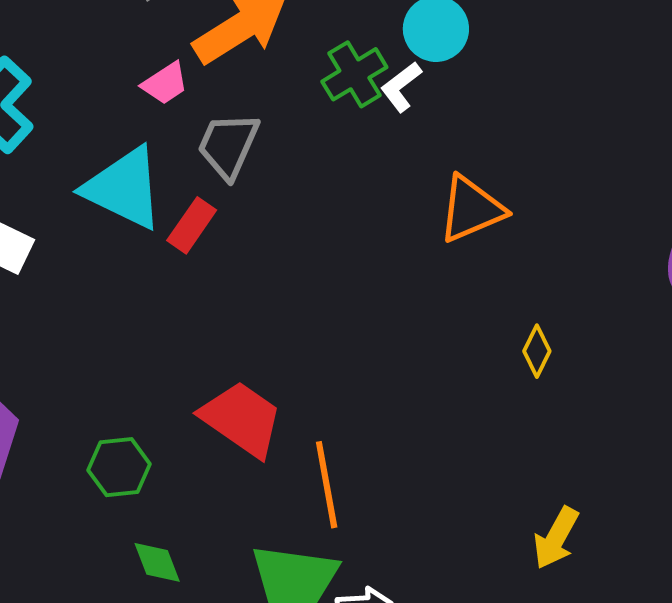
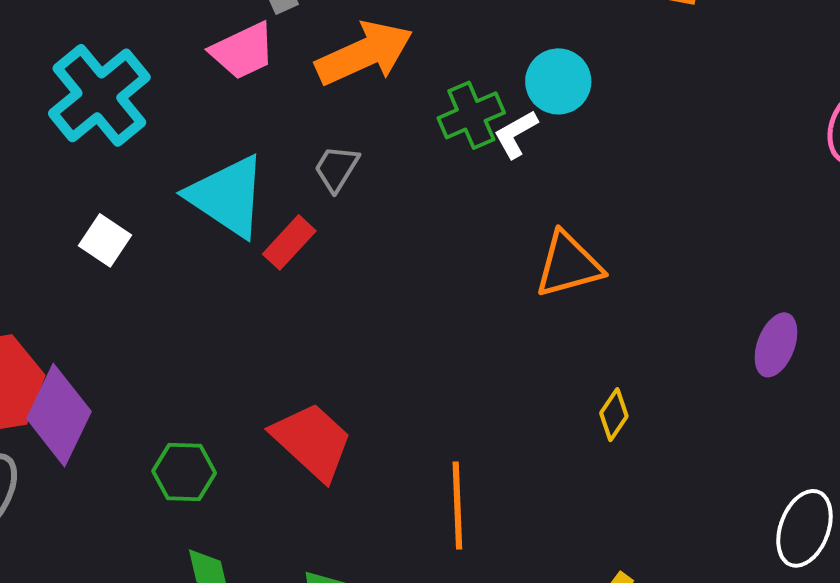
pink trapezoid: (165, 83) -> (243, 51), moved, size x1.4
gray trapezoid: (228, 145) -> (336, 168), size x0.7
orange line: (327, 485) -> (457, 506), moved

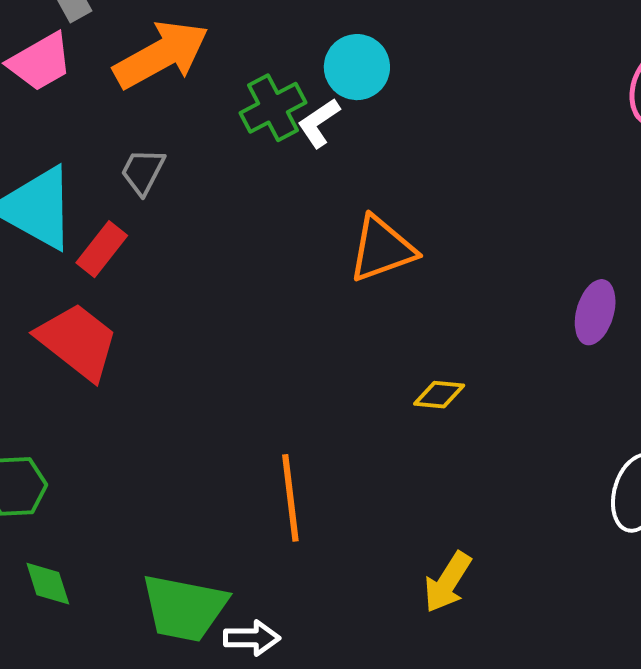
yellow diamond: (614, 415) -> (439, 395), turned 66
red trapezoid: (312, 441) -> (77, 341), moved

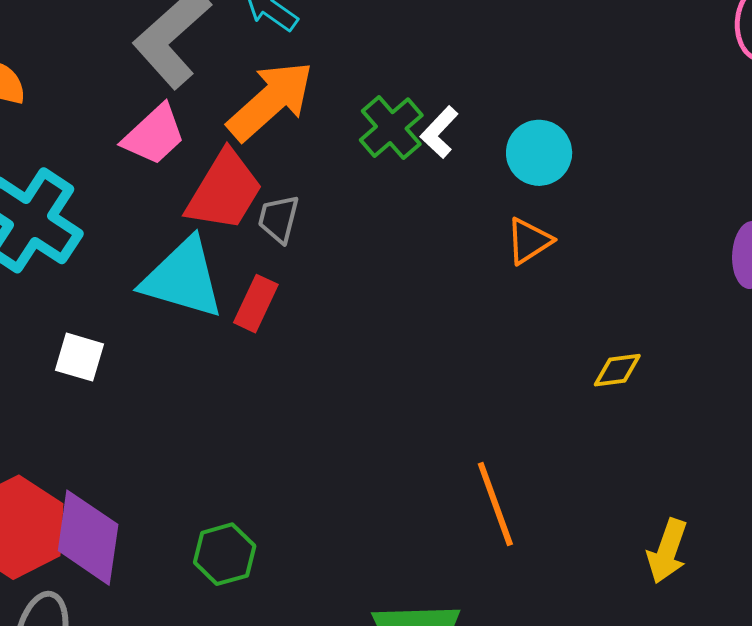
cyan circle: (357, 67) -> (539, 153), moved
orange triangle: (382, 249) -> (529, 241), size x0.7
red trapezoid: (77, 341) -> (224, 191), moved, turned 96

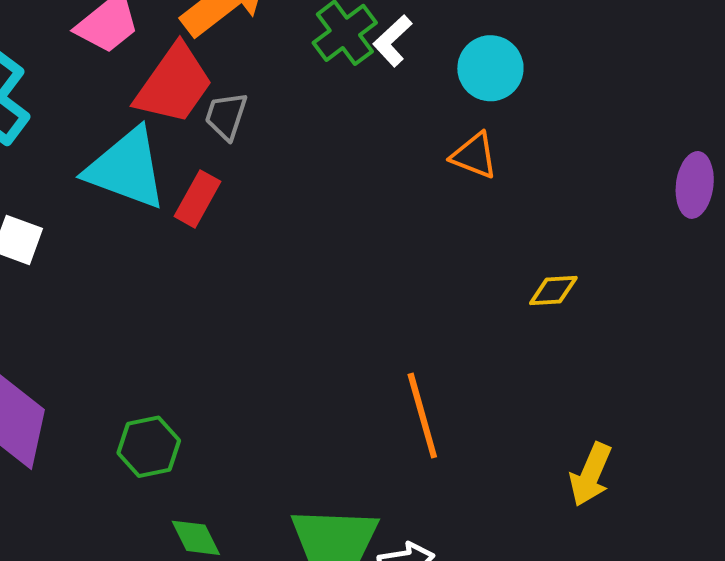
orange triangle: (529, 241) -> (474, 156), turned 50

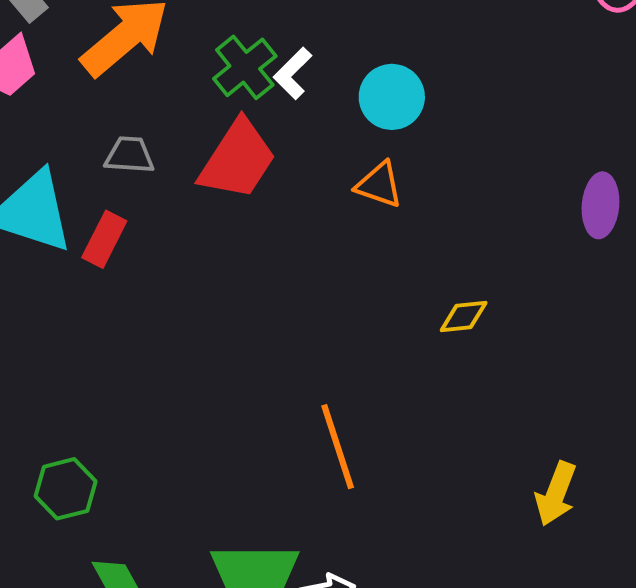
red trapezoid: (174, 84) -> (238, 160), moved
gray trapezoid: (226, 116) -> (129, 155), turned 78
yellow arrow: (591, 475) -> (556, 494), moved

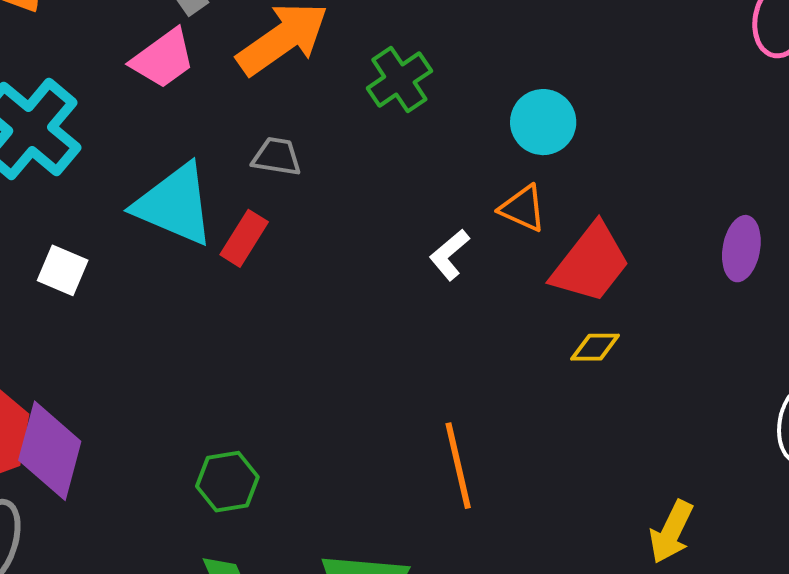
white L-shape: (293, 73) -> (449, 255), moved
red trapezoid: (238, 160) -> (591, 263), moved
green hexagon: (66, 489) -> (227, 482), moved

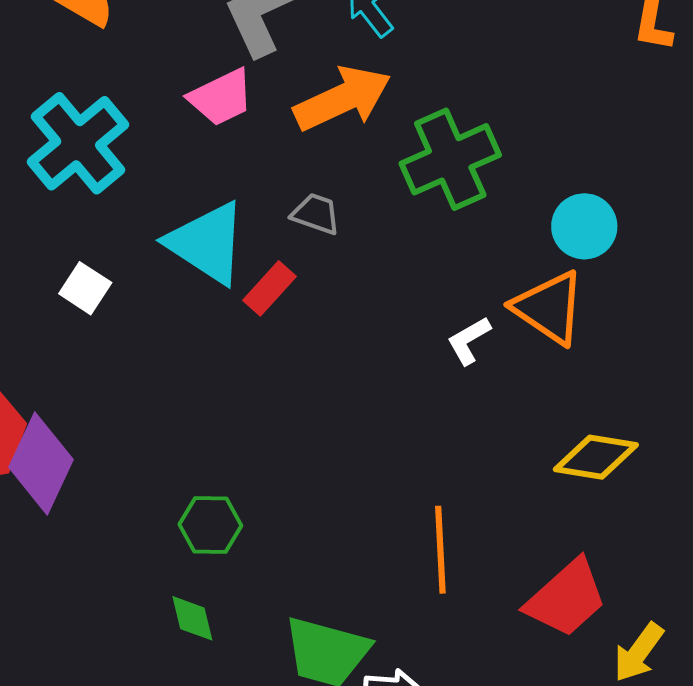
green cross: (399, 80) -> (450, 159), size x1.5
orange triangle: (523, 208) -> (549, 308), size x1.6
red trapezoid: (591, 263) -> (566, 598), moved
yellow diamond: (595, 347) -> (596, 457), size x1.6

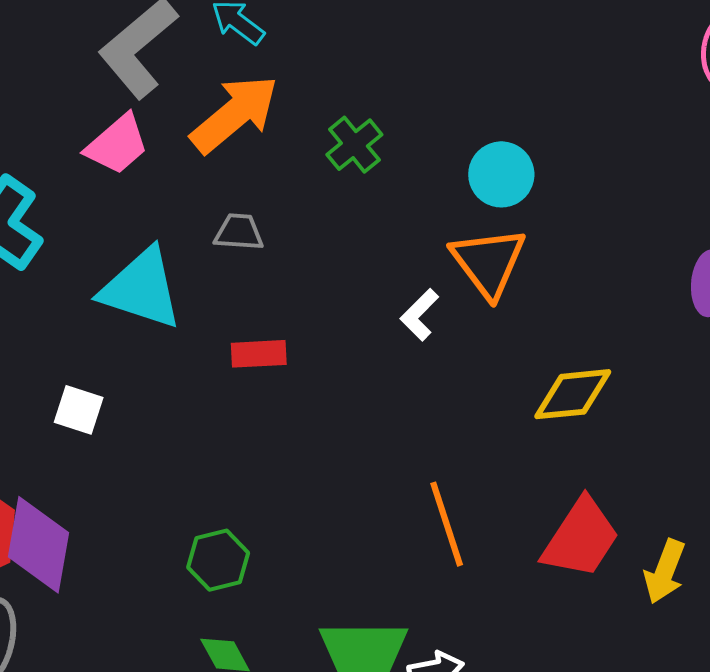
green cross: (450, 159) -> (354, 145), size x0.6
white square: (85, 288) -> (79, 410), moved
red rectangle: (270, 288) -> (259, 354), moved, turned 60
orange triangle: (549, 308) -> (488, 262), turned 34

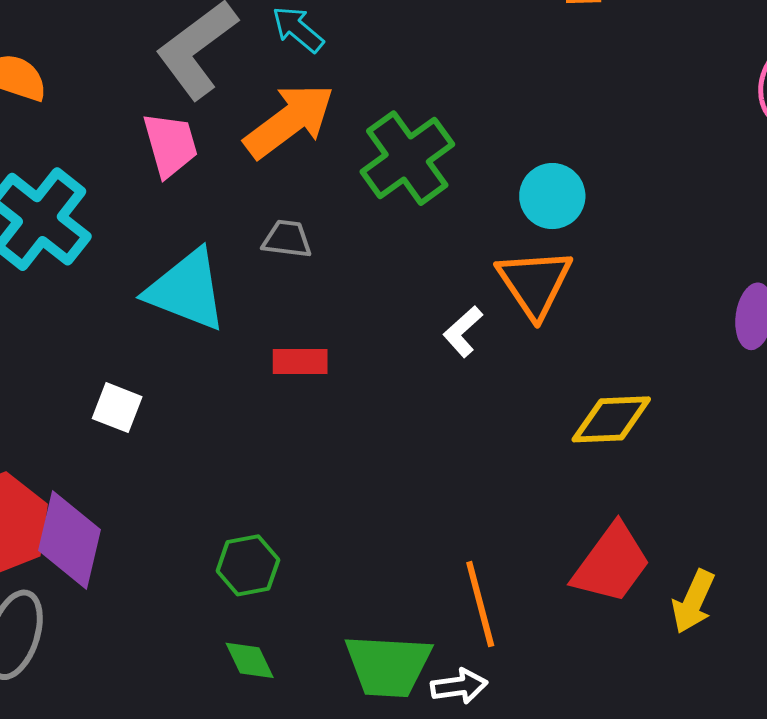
pink trapezoid: (117, 144) -> (170, 145), turned -68
green cross: (354, 145) -> (407, 158), size x1.6
orange line: (447, 524) -> (480, 604), moved

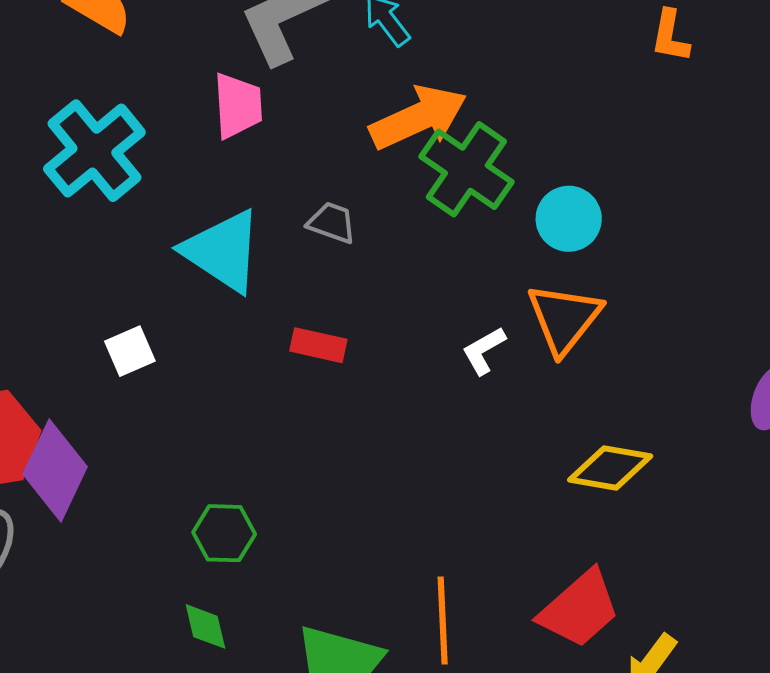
orange arrow: (289, 121) -> (418, 118), moved
green cross: (407, 158) -> (466, 169), turned -32
cyan circle: (552, 196) -> (569, 219), moved
white square: (117, 408) -> (130, 351), turned 33

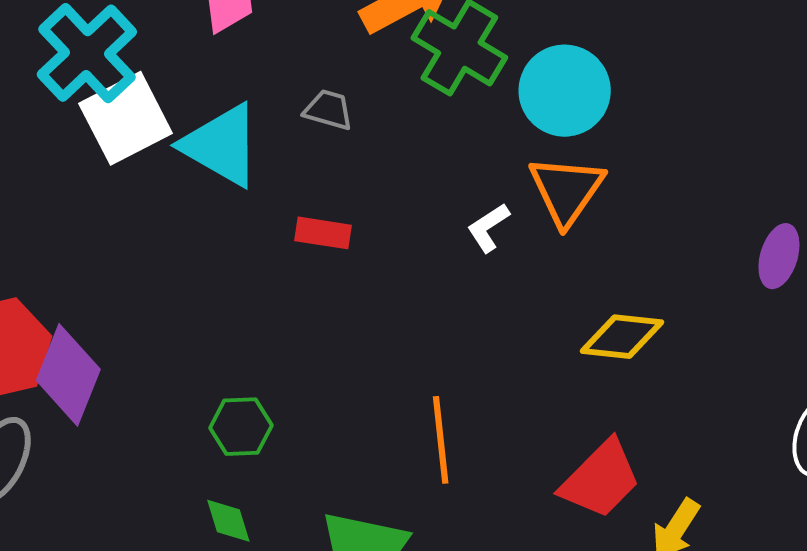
cyan circle: (569, 219) -> (565, 91), size x1.4
white square: (130, 351) -> (126, 118), moved, size x1.8
orange line: (443, 620) -> (441, 440), moved

